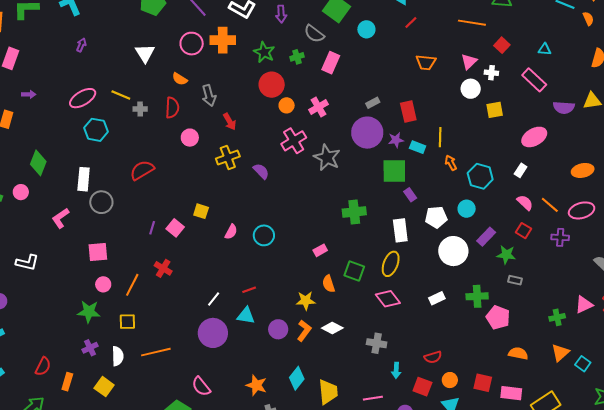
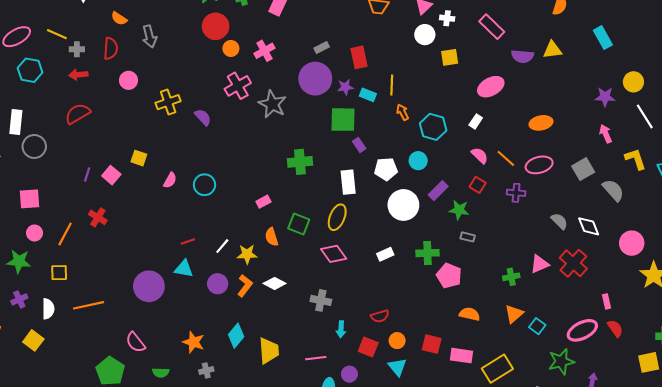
red arrow: (230, 122) -> (78, 75), moved, turned 114
white line: (214, 299) -> (222, 246), moved

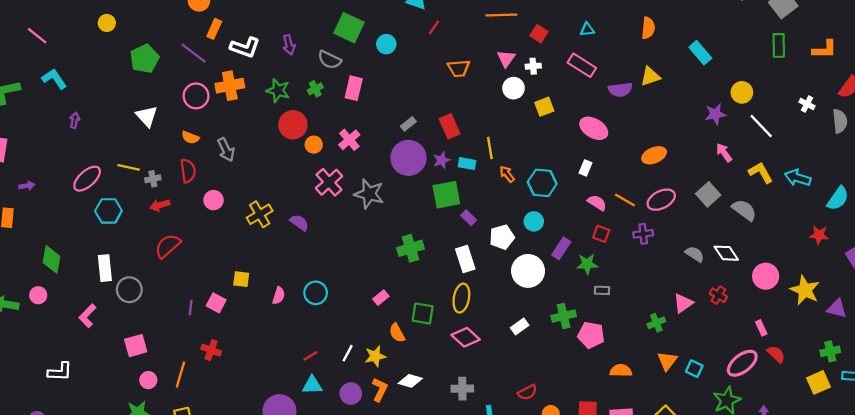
pink ellipse: (491, 87) -> (594, 128), turned 70
pink circle: (632, 243) -> (766, 276), moved
red cross: (573, 263) -> (718, 295), size x0.6

